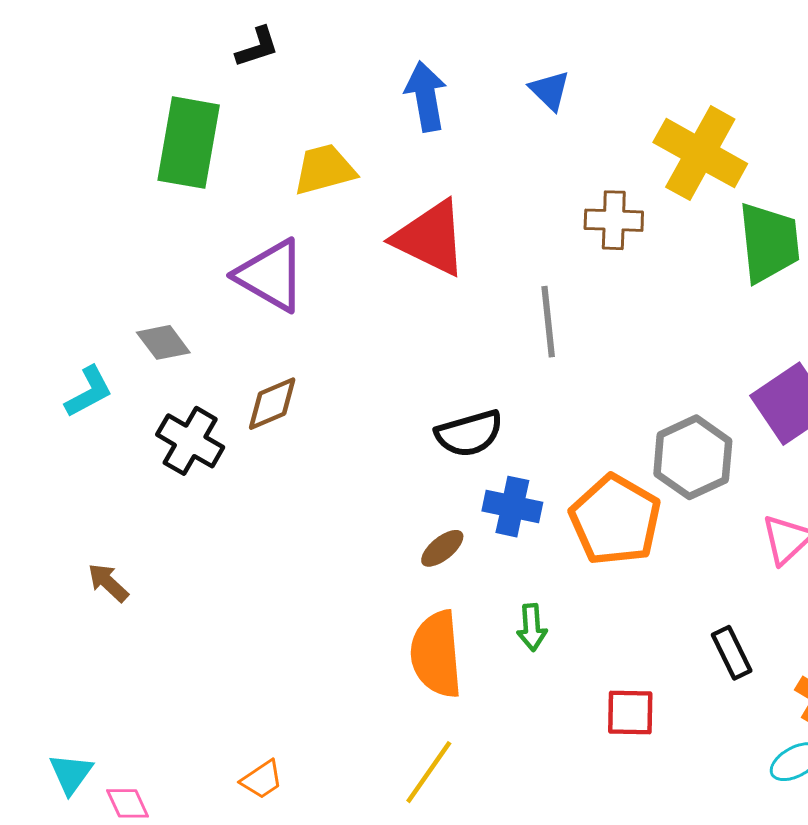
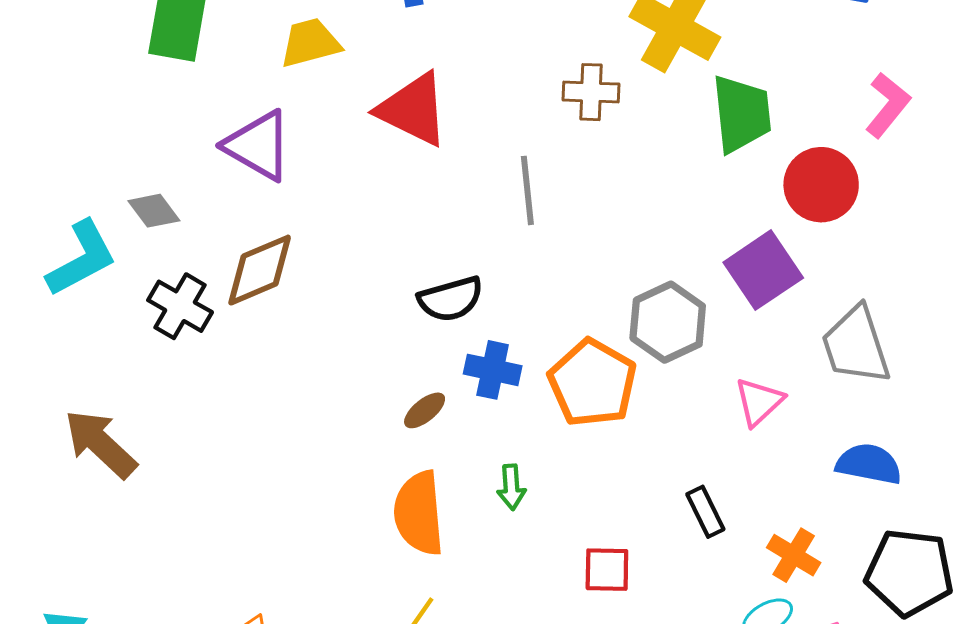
cyan L-shape: (89, 392) -> (82, 258), size x1.5
brown diamond: (272, 404) -> (260, 270), size x1.4
brown arrow: (108, 583) -> (100, 444), size x1.8

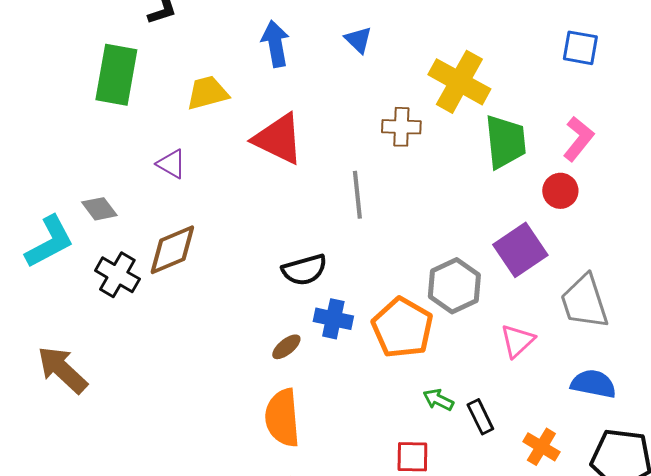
pink L-shape: (888, 105) -> (578, 139), moved
purple triangle: (258, 146) -> (171, 164), size x0.6
red circle: (821, 185) -> (560, 191), size x0.7
green arrow: (511, 487) -> (438, 400), moved, turned 120

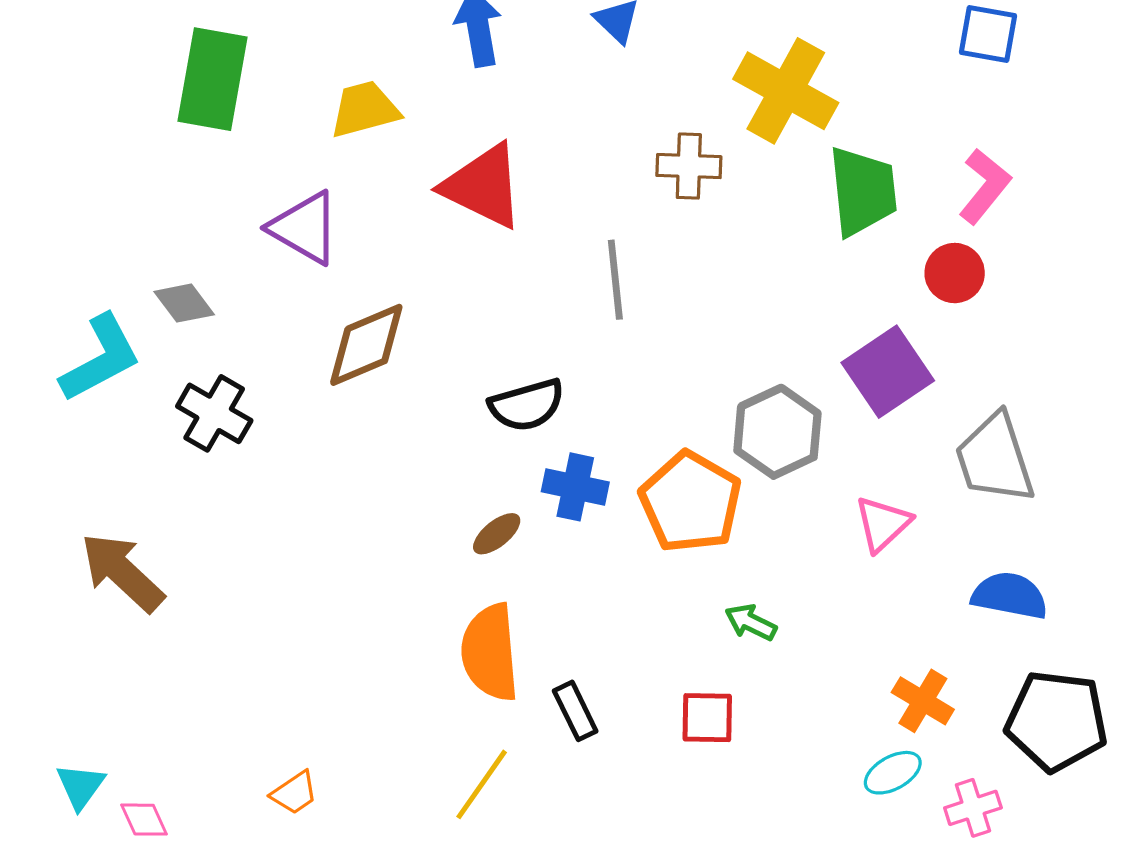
purple triangle: (171, 164) -> (304, 228), size x1.5
brown diamond: (172, 250) -> (366, 345), moved
black rectangle: (480, 417) -> (575, 711), moved

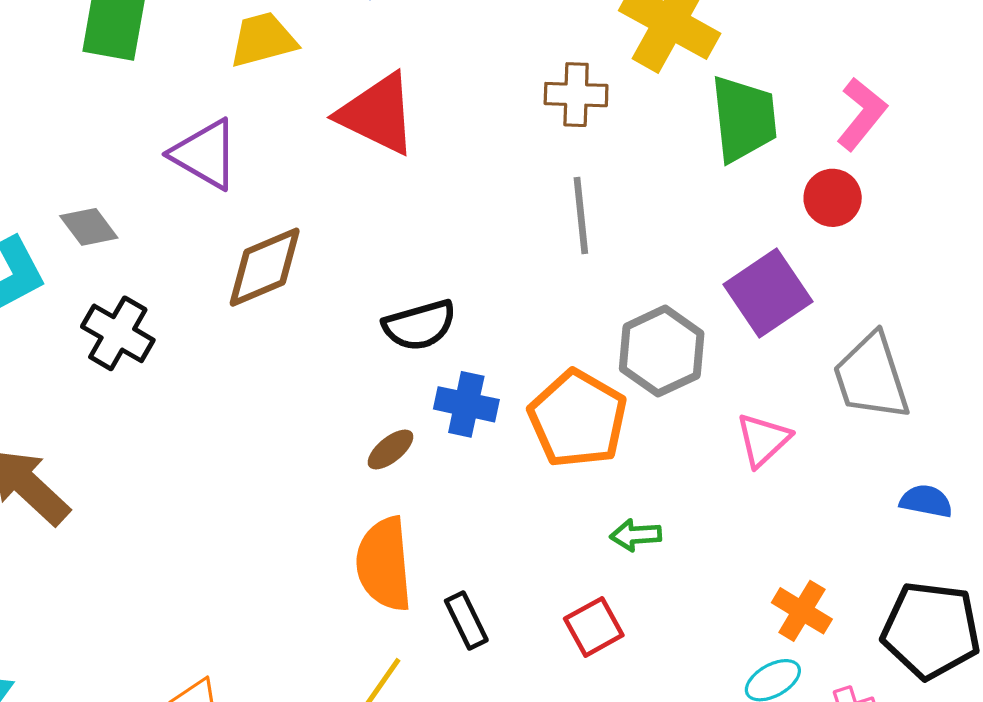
gray line: (615, 280) -> (581, 216), moved
blue semicircle: (1010, 596) -> (926, 501), moved, size x0.7
green arrow: (751, 622) -> (636, 535), turned -30
red square: (707, 718) -> (594, 627), turned -30

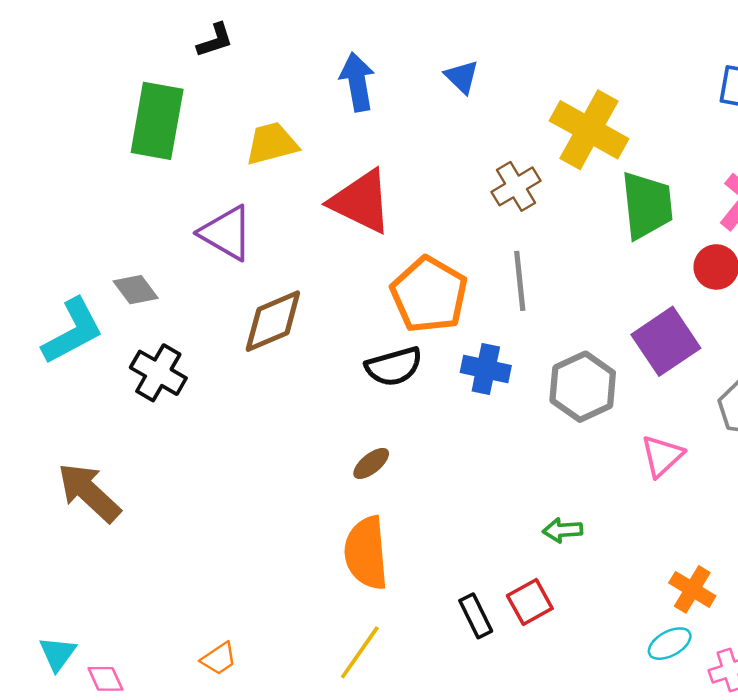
brown cross: (576, 95) -> (516, 186), turned -33
blue cross: (466, 404) -> (486, 369), moved
orange pentagon: (578, 419) -> (429, 295), moved
black rectangle: (466, 621) -> (476, 616), moved

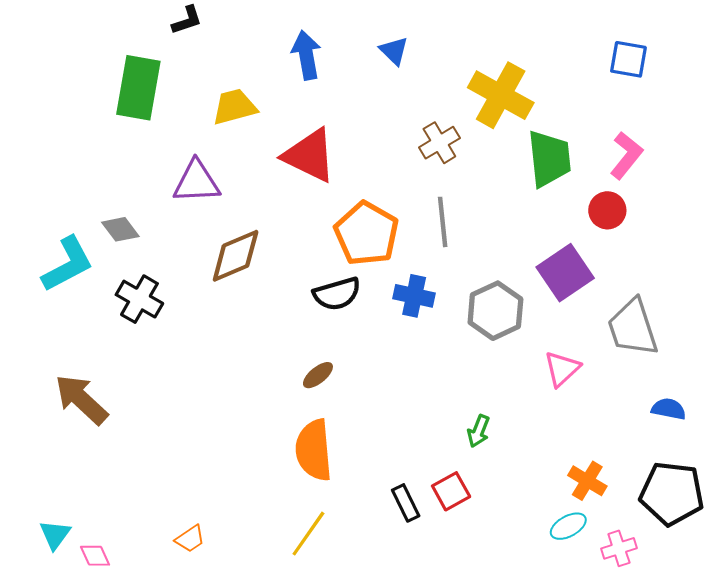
purple triangle: (226, 233) -> (196, 182), turned -33
green arrow: (563, 530) -> (478, 431), turned -64

